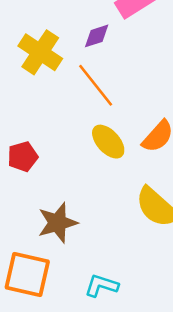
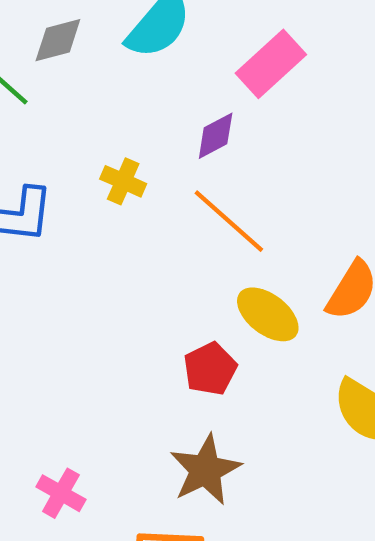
yellow cross: (40, 52) -> (123, 181), size x0.6
red pentagon: (23, 157) -> (210, 369), moved

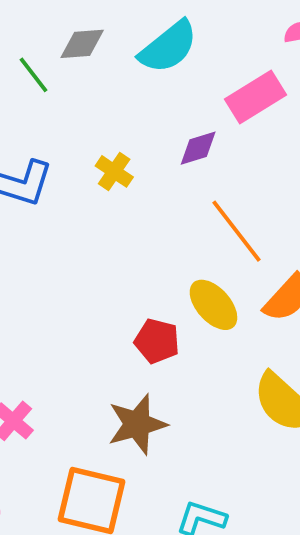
orange line: (229, 221) -> (237, 231), moved
red pentagon: (210, 369) -> (157, 341), turned 30

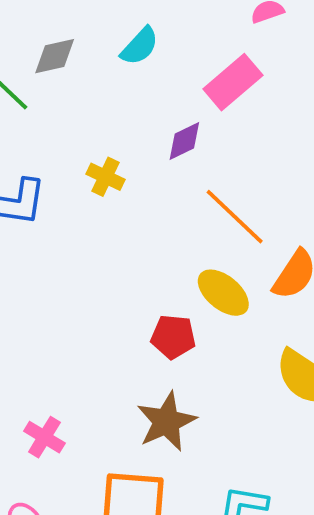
cyan semicircle: (168, 47) -> (140, 46), size x0.7

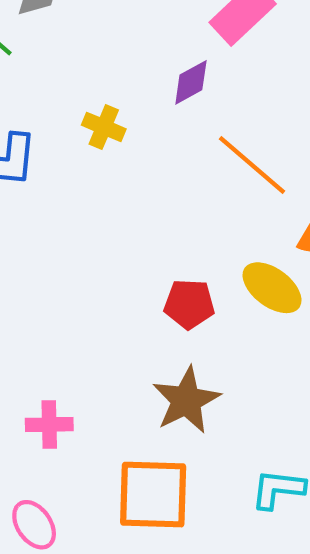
yellow ellipse: (223, 293) -> (272, 288), moved
pink cross: (44, 437) -> (49, 425), turned -30

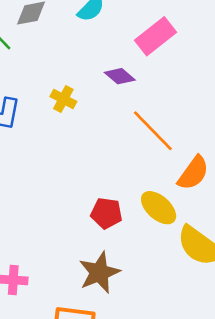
purple diamond: (191, 82) -> (120, 76), turned 64

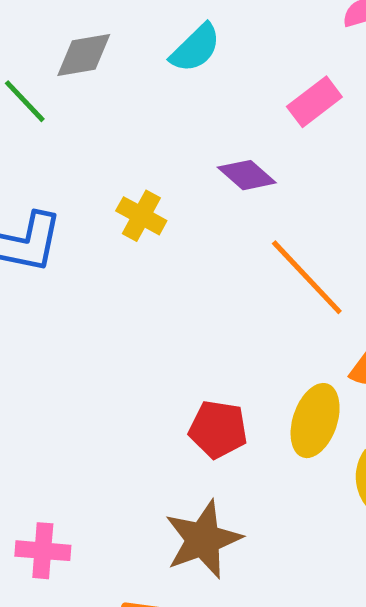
pink rectangle: (156, 36) -> (314, 102), size x0.7
yellow ellipse: (159, 208) -> (315, 421), turned 66

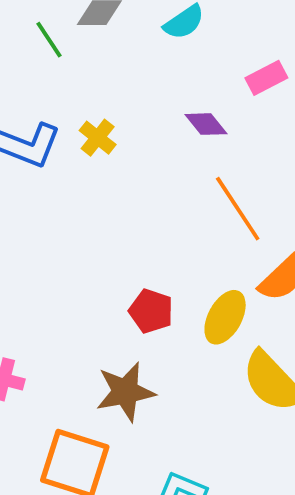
yellow cross: (141, 216) -> (98, 138), moved

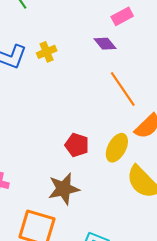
pink rectangle: (266, 78) -> (122, 16), moved
yellow cross: (98, 138) -> (47, 52), turned 30

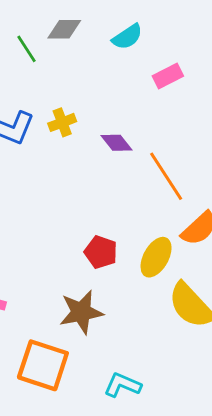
purple diamond: (105, 44) -> (116, 143), moved

